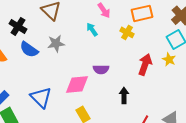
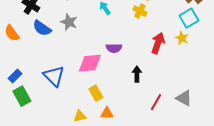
gray star: (56, 43) -> (69, 22), turned 30

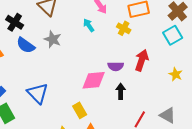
yellow star: (182, 38) -> (176, 74), moved
purple semicircle: (114, 48) -> (116, 66), moved
pink diamond: (90, 63) -> (94, 80), moved

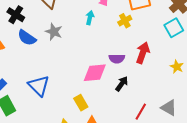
cyan arrow: (89, 25) -> (90, 18), turned 48
yellow cross: (124, 28) -> (125, 21), turned 32
black arrow: (121, 91) -> (122, 84), turned 35

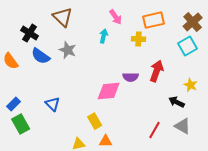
yellow cross: (125, 21) -> (139, 39), turned 32
black arrow: (122, 84) -> (177, 102), moved, turned -98
blue triangle: (39, 86) -> (53, 104), size x0.7

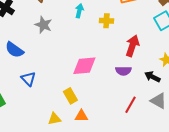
yellow cross: (139, 39) -> (106, 21), moved
blue semicircle: (41, 56) -> (14, 50), moved
purple semicircle: (131, 77) -> (123, 71), moved

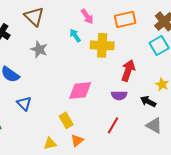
cyan arrow: (79, 11) -> (75, 35), turned -48
yellow cross: (106, 21) -> (102, 45), size x1.6
red line: (130, 105) -> (113, 125), moved
orange triangle: (81, 116) -> (77, 140), turned -40

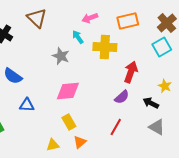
pink arrow: (87, 16) -> (90, 18), turned 105
gray star: (39, 49) -> (61, 56), moved
pink diamond: (80, 90) -> (68, 91), moved
purple semicircle: (119, 95) -> (122, 97), turned -42
blue triangle: (24, 103) -> (27, 105), turned -42

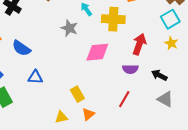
yellow star: (165, 86) -> (171, 43), moved
pink diamond: (68, 91) -> (97, 52), moved
purple semicircle: (122, 97) -> (130, 69), turned 42

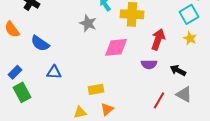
yellow rectangle: (77, 94) -> (96, 89), turned -70
red line: (124, 99) -> (159, 100), moved

